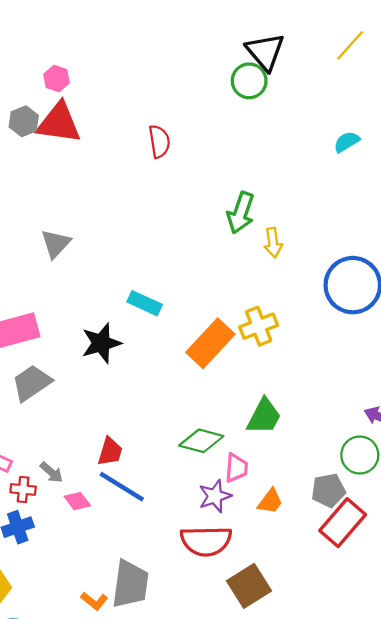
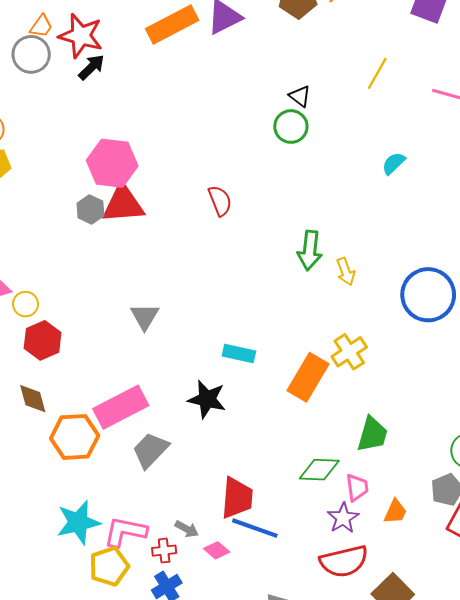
black triangle: (265, 52) -> (300, 96), size x0.6
pink hexagon: (57, 78) -> (112, 163), size x2.0
black star: (101, 343) -> (207, 399), turned -30
red trapezoid: (110, 452) -> (237, 498), size x1.5

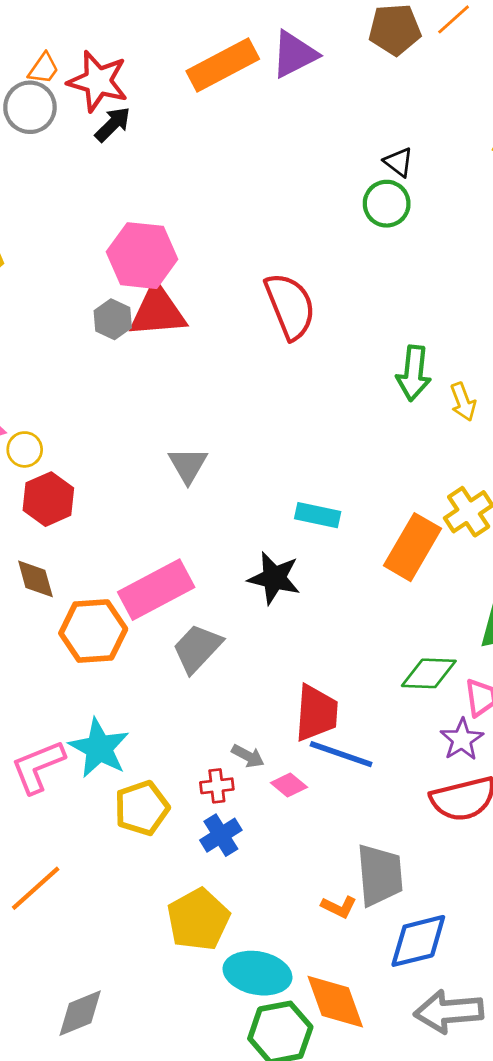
red semicircle: (220, 201) -> (290, 306), size x1.6
cyan star: (78, 522) -> (99, 748), turned -30
pink L-shape: (125, 532) -> (38, 767), moved, turned -33

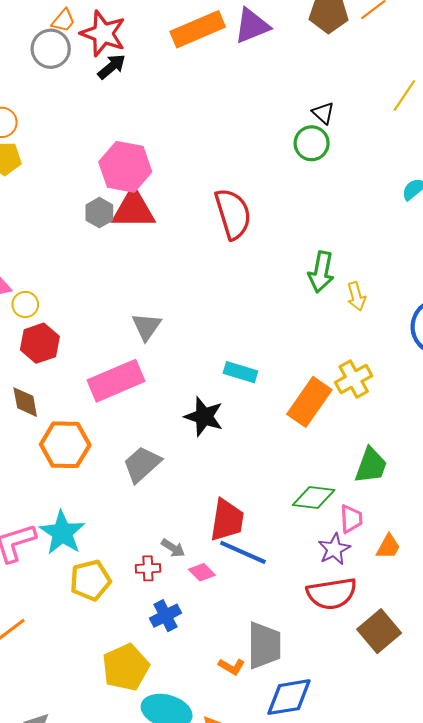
pink rectangle: (156, 590) -> (116, 381), moved
blue cross: (221, 835) -> (166, 616), moved

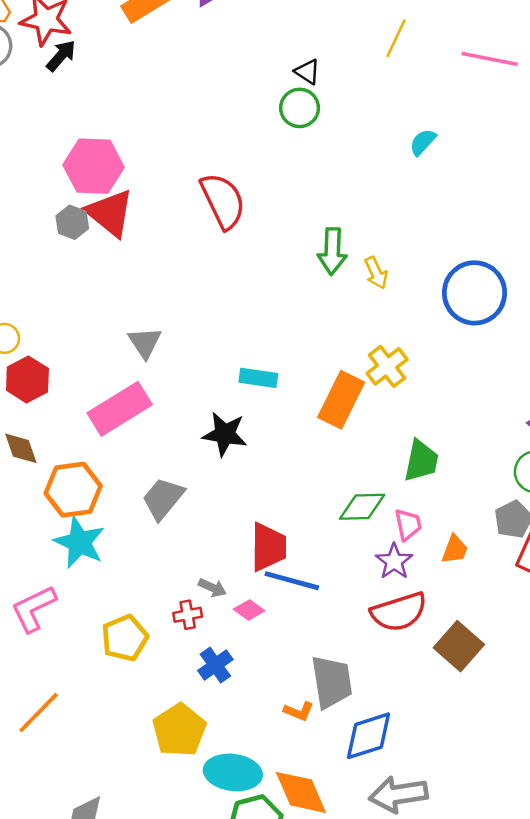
red triangle: (133, 209) -> (110, 213), turned 48
cyan star: (62, 533) -> (79, 542), moved

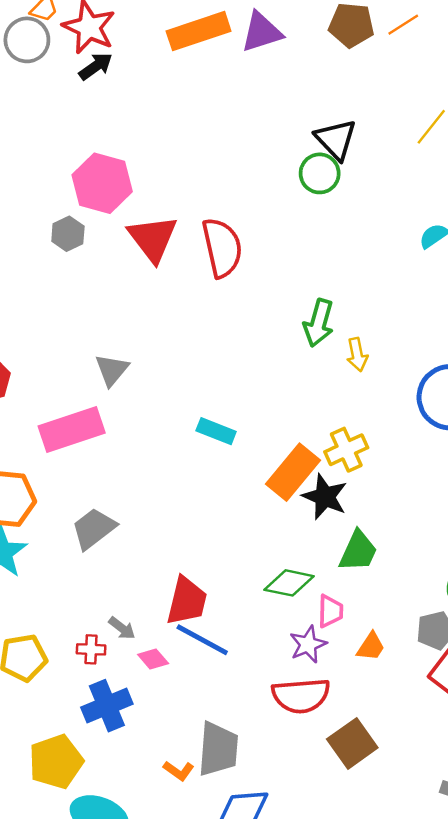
black triangle: (307, 72) -> (336, 139), size x1.6
red triangle: (110, 213) -> (153, 238), moved
black star: (225, 434) -> (325, 497), moved
blue cross: (215, 665) -> (107, 706), size x1.4

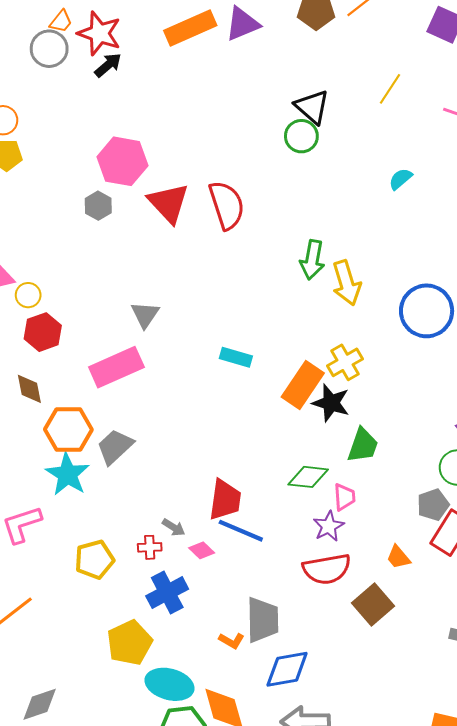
yellow arrow: (357, 355) -> (347, 283), size x1.6
gray trapezoid: (94, 529) -> (115, 447), moved
orange trapezoid: (371, 647) -> (398, 557), moved, turned 112

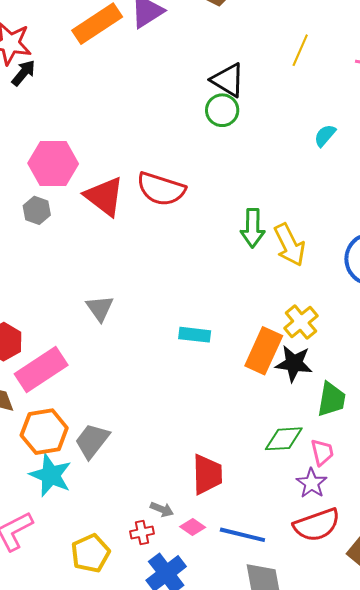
red semicircle: (227, 205) -> (161, 189), turned 135
pink rectangle: (116, 367) -> (41, 369), moved
blue line: (241, 531) -> (242, 535), moved

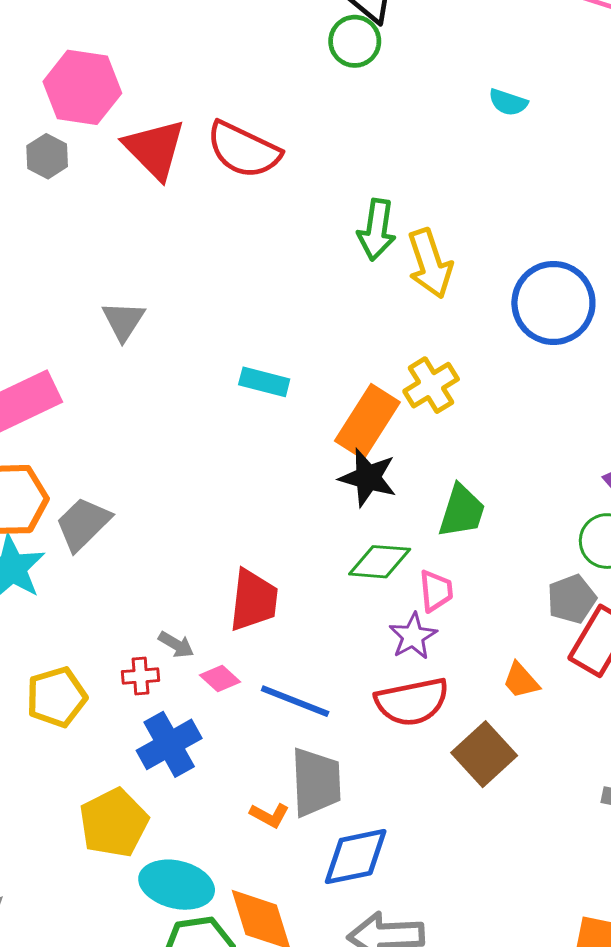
cyan semicircle: (325, 135) -> (508, 102), turned -120
black star: (294, 363) -> (368, 478), moved

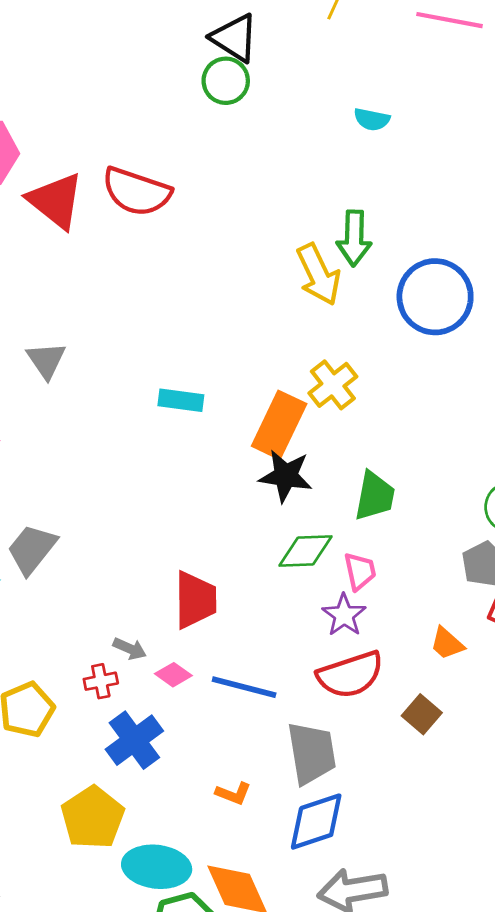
green arrow: (377, 230) -> (354, 238), moved
brown square: (484, 754) -> (422, 714), size x0.7
gray trapezoid: (316, 782) -> (312, 753), moved

